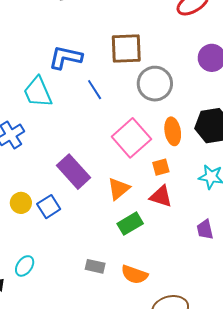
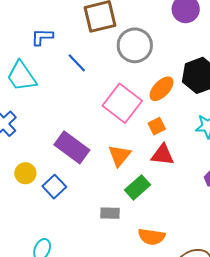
blue L-shape: (66, 58) -> (42, 37), size x0.7
orange ellipse: (173, 131) -> (161, 89), turned 64
yellow circle: (21, 203) -> (25, 173), moved
gray rectangle: (95, 266) -> (110, 213), moved

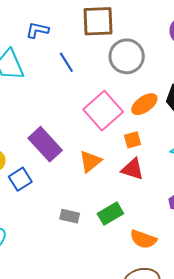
green rectangle: (137, 187) -> (110, 214), moved
orange semicircle: (151, 237) -> (143, 239), moved

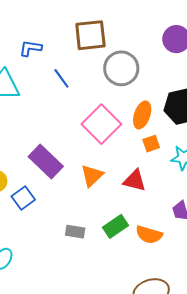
orange ellipse: (144, 104) -> (142, 115), turned -32
orange square: (132, 140) -> (151, 144), moved
orange semicircle: (143, 239) -> (149, 235), moved

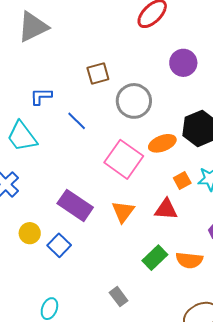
brown square: (90, 35) -> (98, 73), size x0.7
orange ellipse: (142, 115) -> (162, 143), turned 60
orange square: (151, 144) -> (182, 181), moved
gray rectangle: (75, 232) -> (119, 297), moved, turned 54

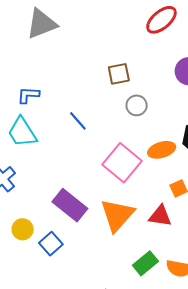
brown square: (98, 73) -> (119, 74), moved
blue L-shape: (41, 96) -> (28, 95), moved
gray circle: (134, 101) -> (137, 105), size x0.6
orange triangle: (123, 212) -> (117, 215), size x1.5

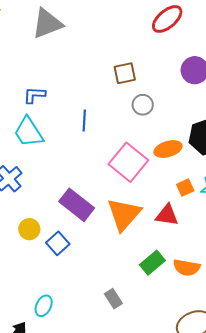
blue line: (78, 121) -> (84, 120), turned 45

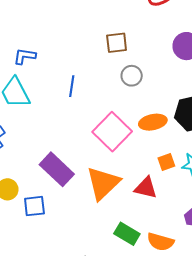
blue square: (58, 243) -> (34, 206), turned 30
green rectangle: (152, 263) -> (127, 234), turned 65

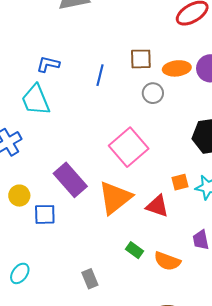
blue line: (72, 86) -> (100, 75), moved
orange ellipse: (153, 122) -> (177, 68), moved
green rectangle: (127, 234) -> (135, 250), size x0.7

